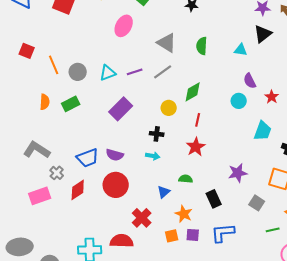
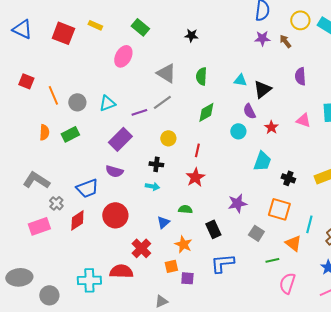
black triangle: (263, 34) -> (262, 89), moved
purple line: (135, 72) -> (139, 112), moved
green diamond: (193, 92) -> (206, 112), moved
purple semicircle: (115, 155) -> (114, 171), moved
purple square: (193, 235) -> (187, 278), moved

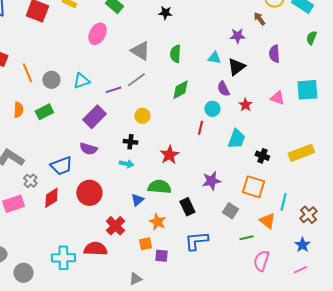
purple star: (262, 38) -> (237, 36), moved
red line: (197, 150) -> (200, 128), moved
green semicircle: (185, 209) -> (159, 187), size x1.6

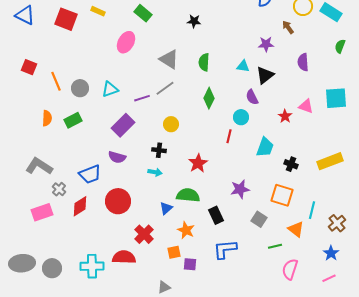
green diamond: (180, 90) -> (209, 98), turned -35
red star: (245, 105) -> (285, 116), moved
gray circle: (23, 273) -> (52, 268), moved

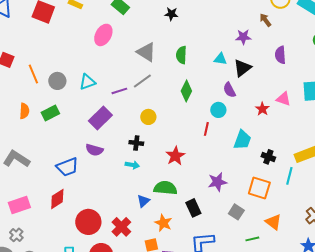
gray cross: (59, 189) -> (16, 235), moved
red circle: (118, 201) -> (88, 222), moved
cyan line: (312, 210) -> (289, 176), moved

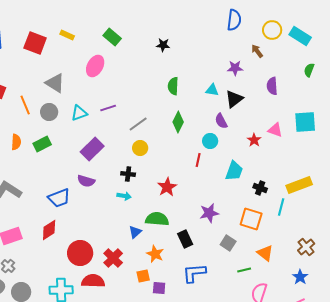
gray triangle: (146, 52) -> (55, 83), moved
gray line: (142, 81) -> (138, 124), moved
purple line: (119, 91) -> (108, 108), moved

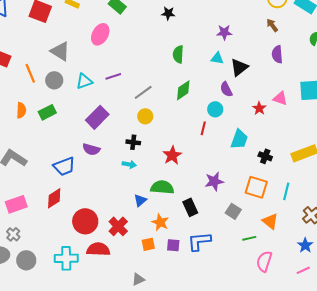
brown arrow: (257, 51) -> (272, 25), moved
purple star: (235, 68) -> (224, 32), moved
green diamond: (178, 122) -> (183, 90), turned 30
cyan line: (281, 207) -> (286, 191), moved
purple square: (159, 288) -> (173, 245), moved

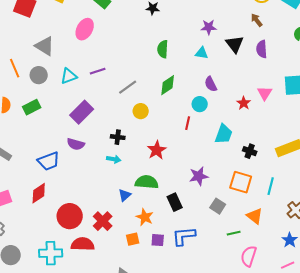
black triangle: (239, 67) -> (235, 44), moved, turned -30
pink triangle: (280, 98) -> (265, 93), turned 42
yellow circle: (145, 116) -> (141, 111), moved

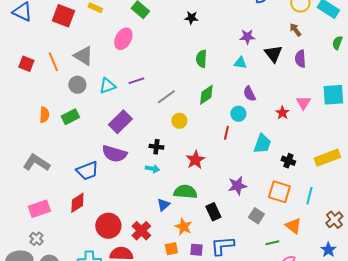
orange line: (15, 68) -> (53, 62), moved
purple semicircle: (76, 144) -> (114, 154), size x1.4

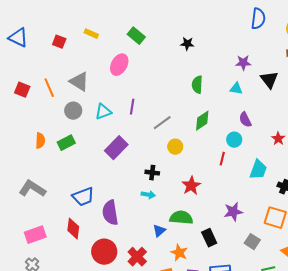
red square: (63, 16) -> (59, 42), size x0.6
purple line: (136, 81) -> (132, 107), turned -63
purple semicircle: (114, 154) -> (110, 213), moved, turned 65
red diamond: (77, 203) -> (73, 229), turned -50

